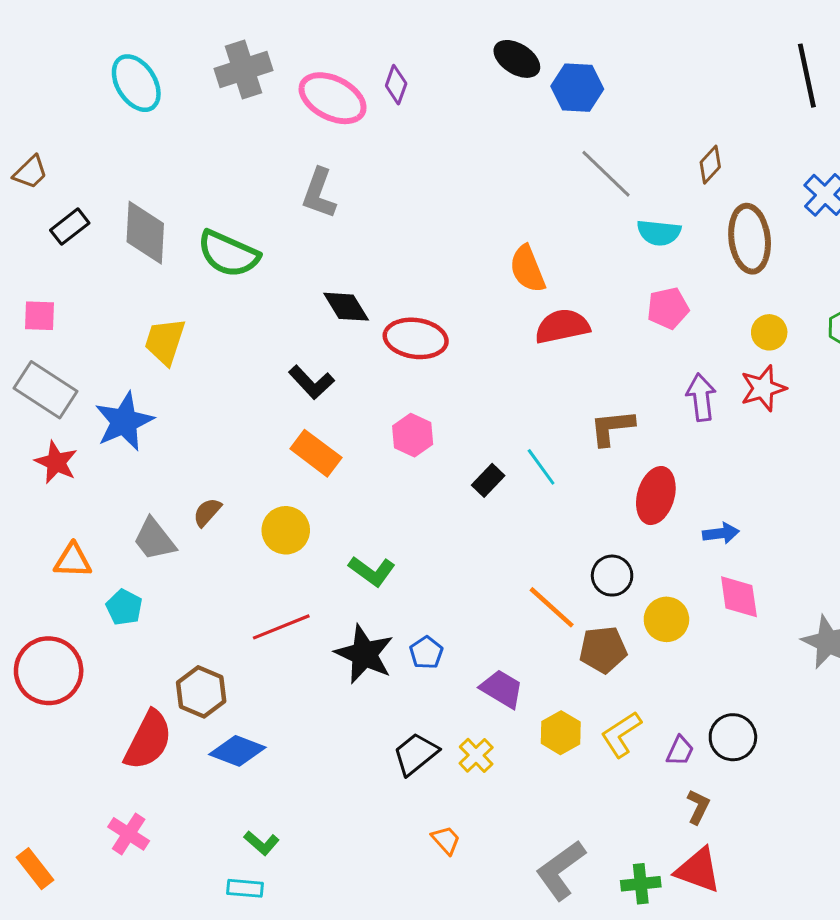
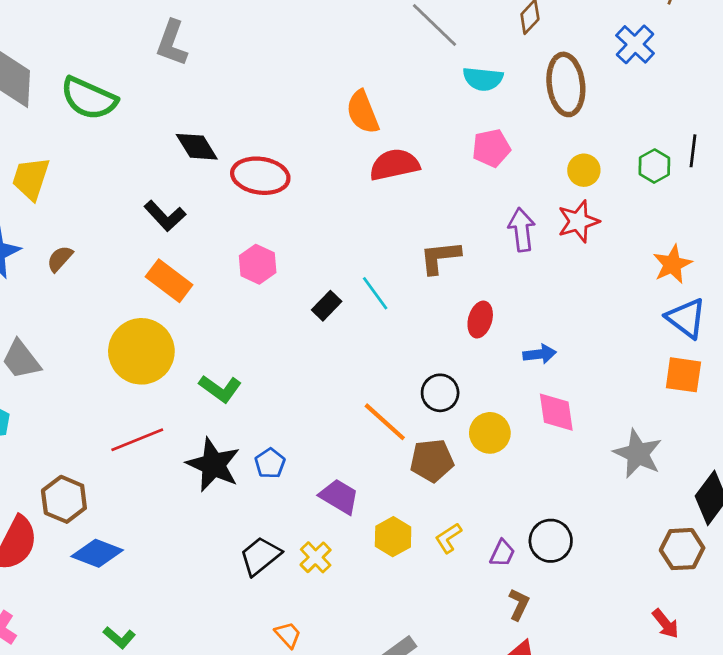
red ellipse: (656, 496) -> (480, 320), size x0.7
brown semicircle: (207, 512) -> (60, 259), moved
yellow circle: (286, 530) -> (141, 351), size x1.5
yellow L-shape: (621, 734) -> (448, 538), size x0.7

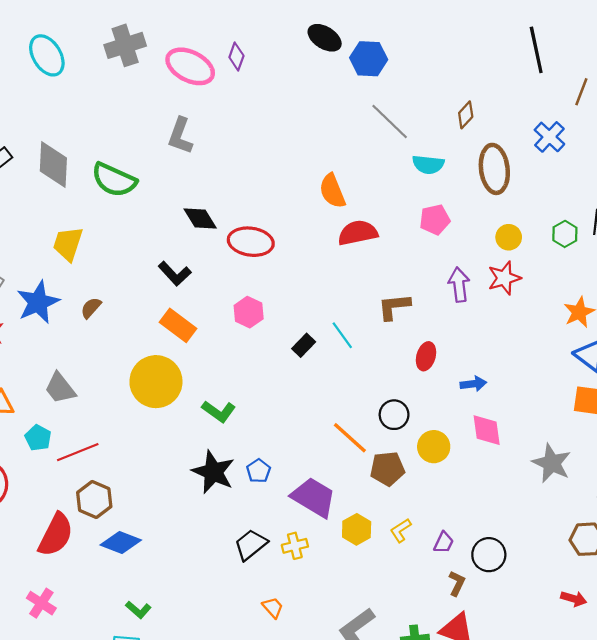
red line: (137, 440) -> (78, 452), moved
purple trapezoid: (339, 497) -> (314, 497), size x1.4
black circle: (551, 541) -> (489, 555), moved
yellow cross: (316, 557) -> (295, 546), turned 30
red arrow: (665, 624) -> (574, 599), turned -35

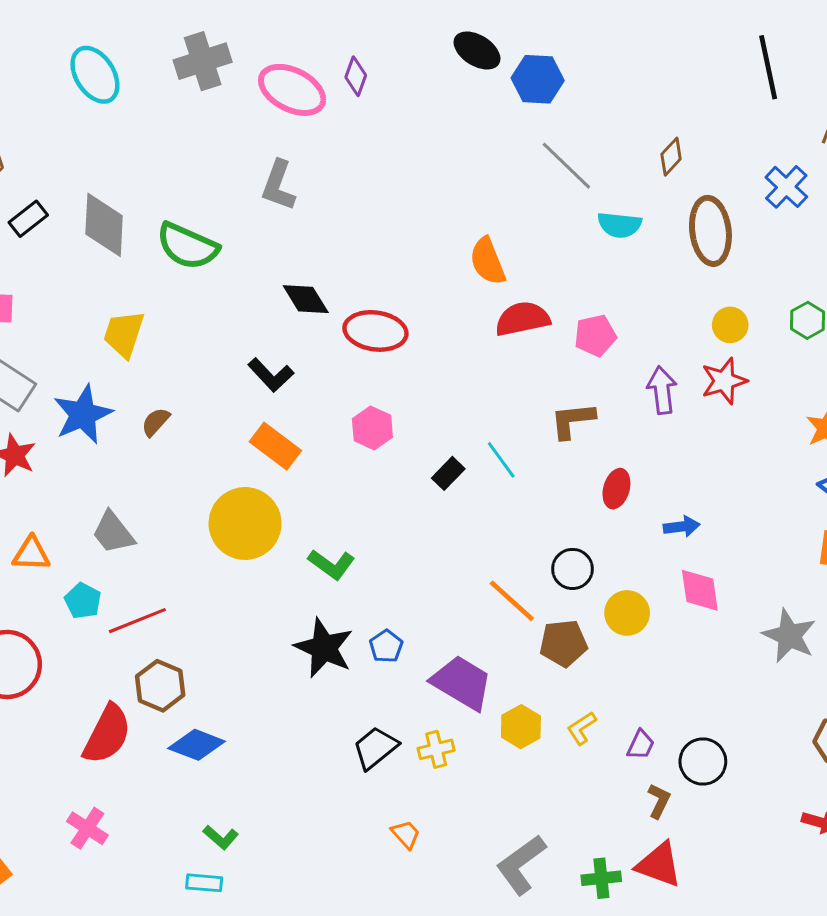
pink pentagon: (435, 220) -> (595, 336), moved

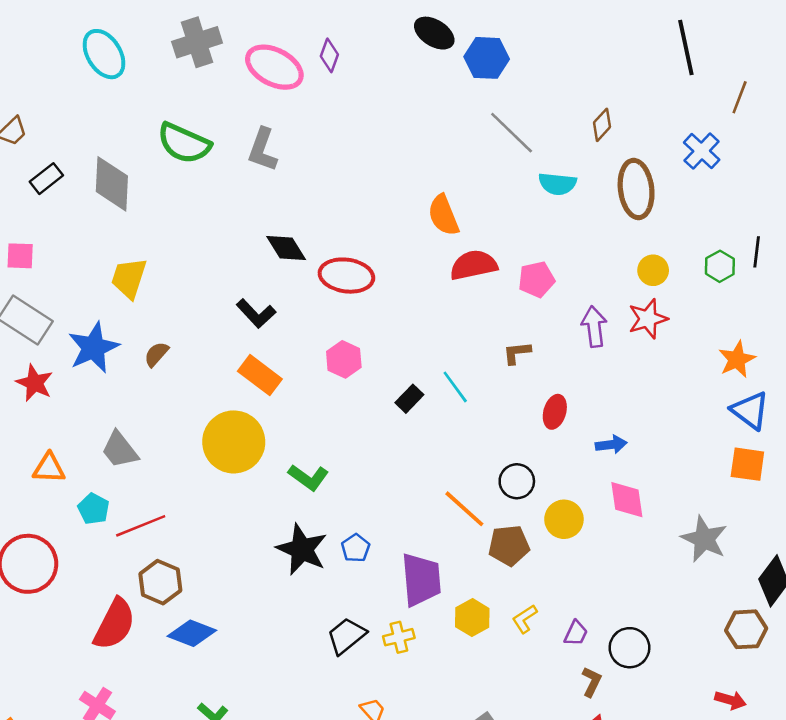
green semicircle: (187, 246) -> (184, 143), moved
brown L-shape: (572, 420) -> (517, 353), size x0.7
purple trapezoid: (462, 683) -> (421, 580), turned 54

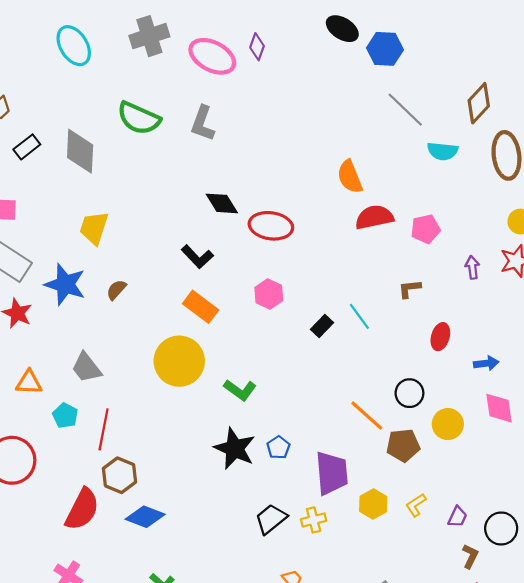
brown diamond: (602, 125) -> (479, 103), size x1.5
purple arrow: (594, 327) -> (472, 267), size x0.7
blue star: (94, 348) -> (65, 284), turned -30
red line: (141, 526) -> (104, 429), turned -57

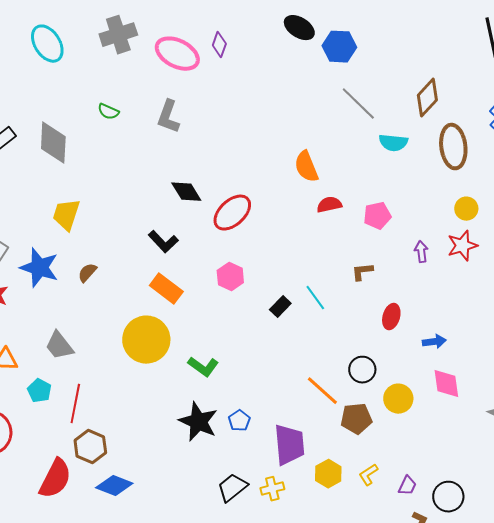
green semicircle: (139, 118) -> (108, 112), size x0.5
red semicircle: (374, 217) -> (329, 205), size x0.7
red ellipse: (271, 226) -> (232, 213), turned -51

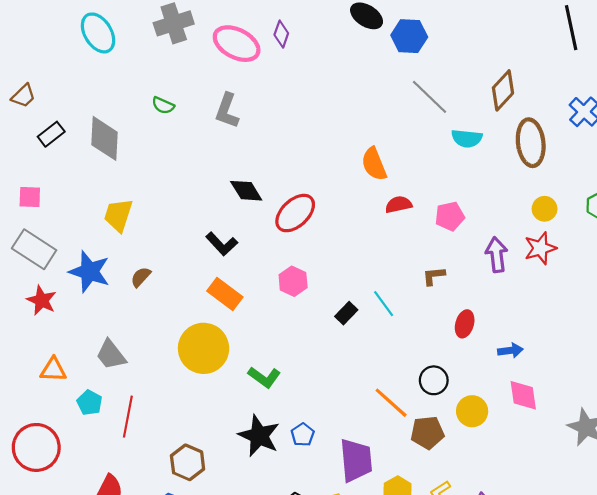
purple arrow: (421, 252) -> (497, 255), size x1.5
brown hexagon: (90, 447) -> (188, 462), moved

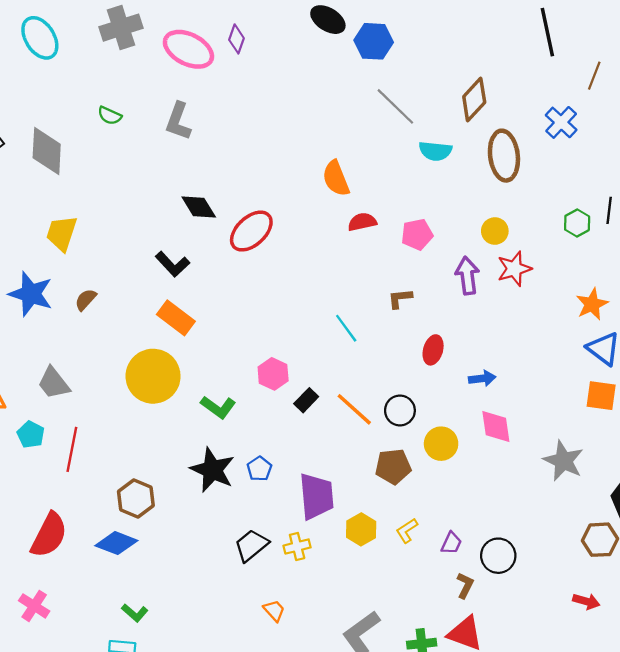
yellow circle: (545, 209) -> (495, 231), moved
pink hexagon: (293, 281) -> (273, 374), moved
black rectangle: (346, 313) -> (306, 400), moved
orange line: (391, 403) -> (354, 409), moved

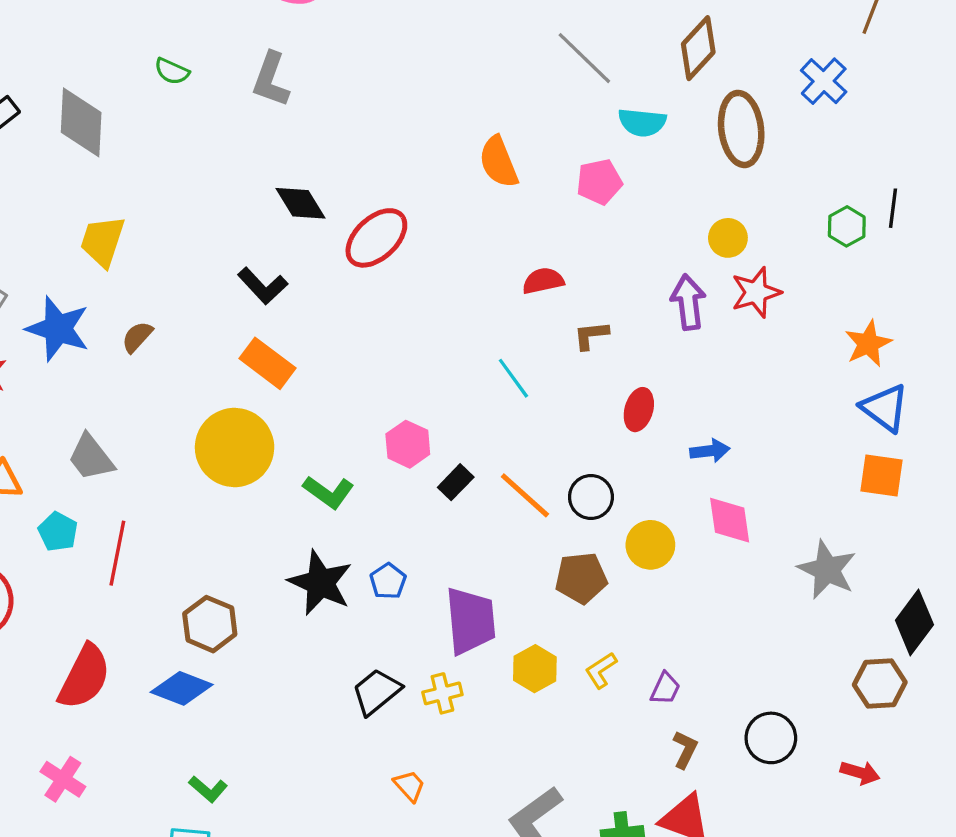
red semicircle: (362, 222) -> (543, 281), moved
pink pentagon: (417, 234) -> (599, 182), moved
black circle: (498, 556) -> (771, 738), moved

